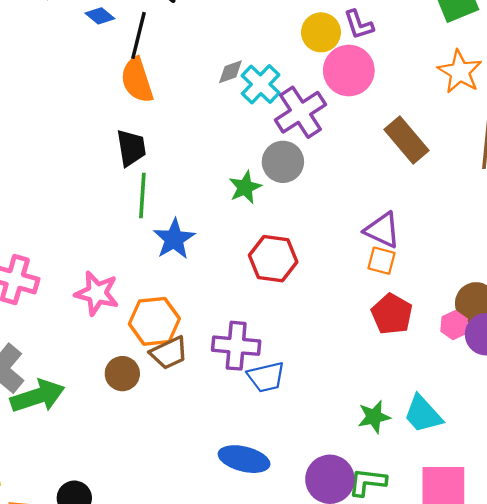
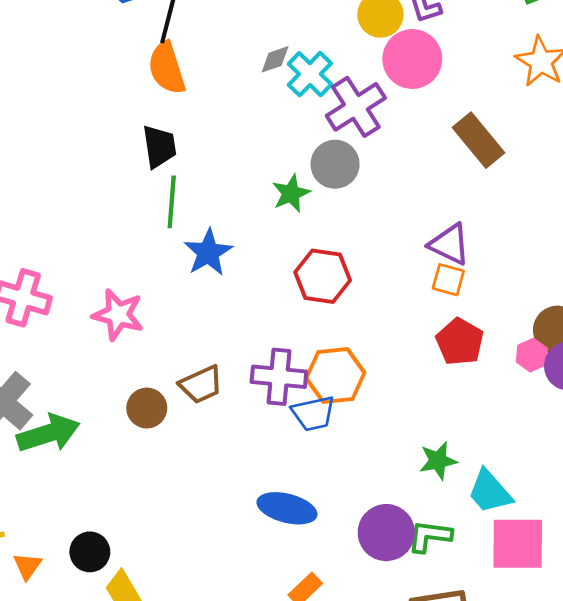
orange hexagon: (154, 321) -> (335, 376), moved
cyan trapezoid: (423, 414) -> (490, 492), moved

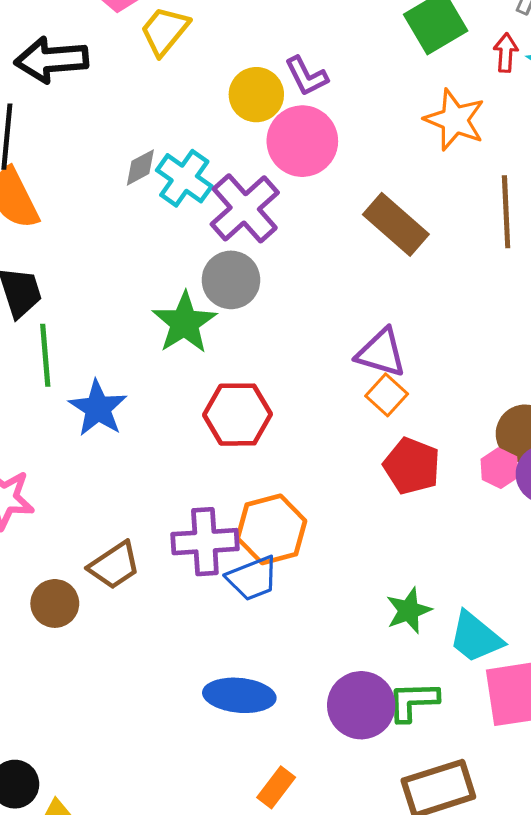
green star: (291, 193) -> (184, 323), size x1.4
orange square: (448, 280) -> (387, 395), turned 36

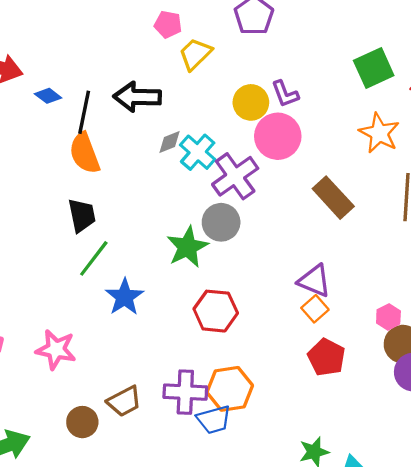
black arrow: (51, 60) -> (137, 97), moved
green line: (45, 355) -> (94, 258), turned 36
pink hexagon: (499, 468) -> (388, 317), moved

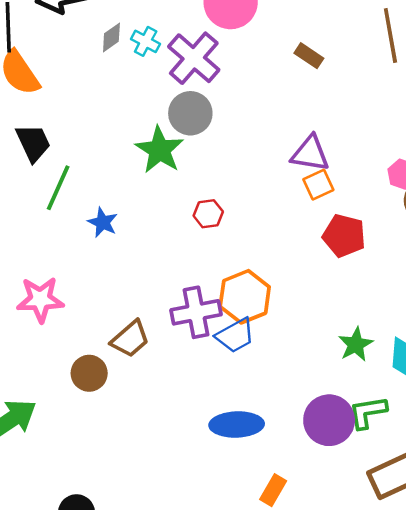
cyan cross: (198, 152) -> (146, 41), size x0.7
brown rectangle: (333, 198) -> (309, 56), size x0.6
blue star: (125, 297) -> (103, 222), size x0.7
orange square: (315, 309) -> (318, 185), turned 30
red hexagon: (216, 311) -> (208, 214), size x0.6

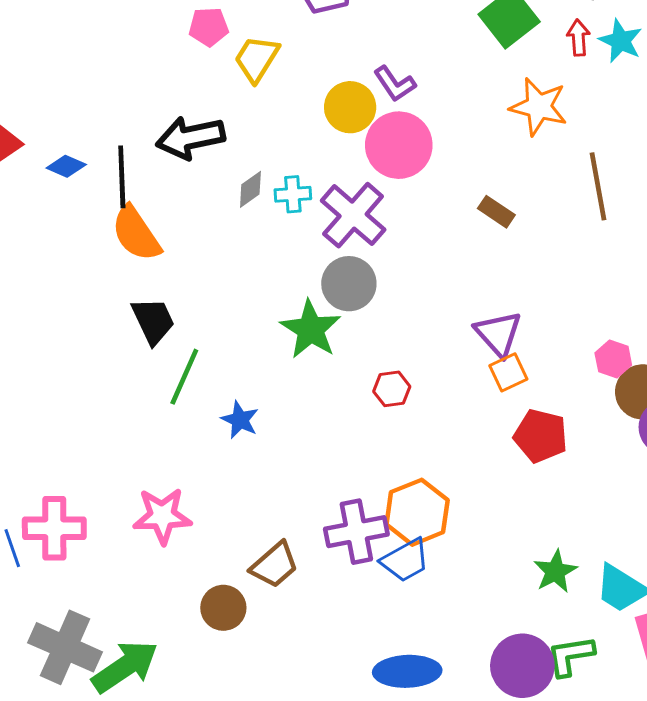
cyan cross: (146, 41) -> (293, 194), turned -32
purple triangle: (310, 154) -> (498, 334), turned 39
red hexagon: (208, 214) -> (392, 389), moved

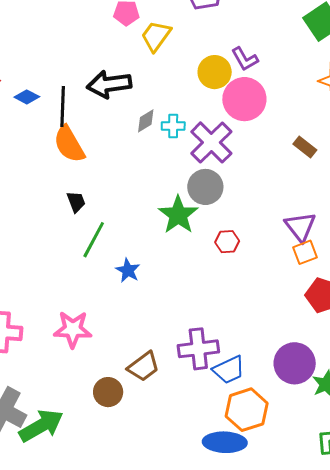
black trapezoid: (153, 321) -> (76, 202), size x0.7
red hexagon: (392, 389) -> (227, 242), moved
orange hexagon: (417, 512) -> (247, 410), moved
purple circle: (522, 666) -> (295, 363), moved

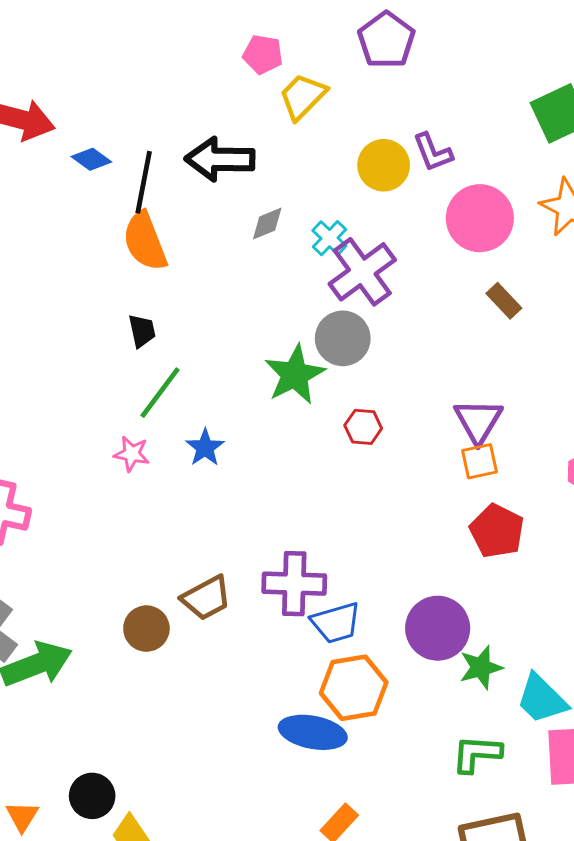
pink circle: (244, 99) -> (480, 218), moved
cyan cross: (173, 126) -> (329, 238), moved, turned 35
pink star: (73, 329) -> (132, 454), moved, size x0.6

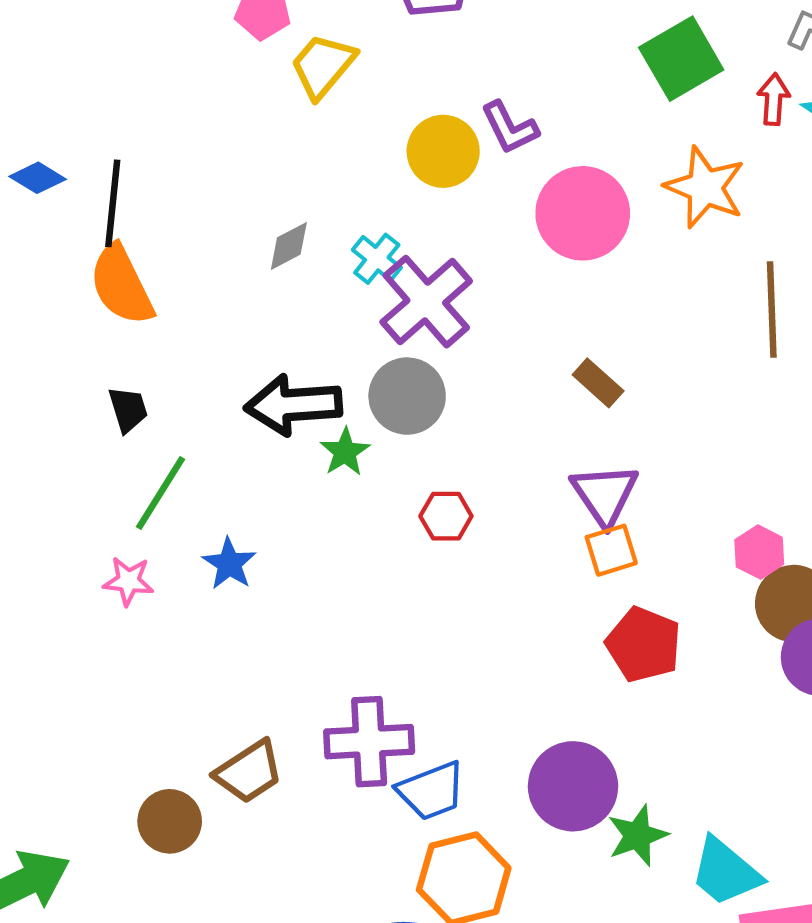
black arrow: (220, 159) -> (293, 405), moved
brown rectangle: (504, 301) -> (598, 383), moved
green star: (295, 375) -> (345, 452), size x0.6

